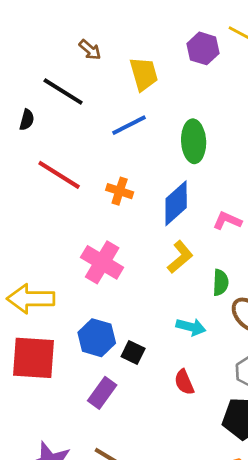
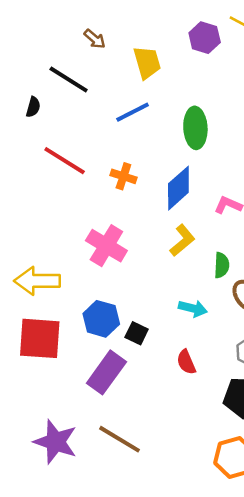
purple rectangle: (102, 393) -> (106, 372), size x1.4

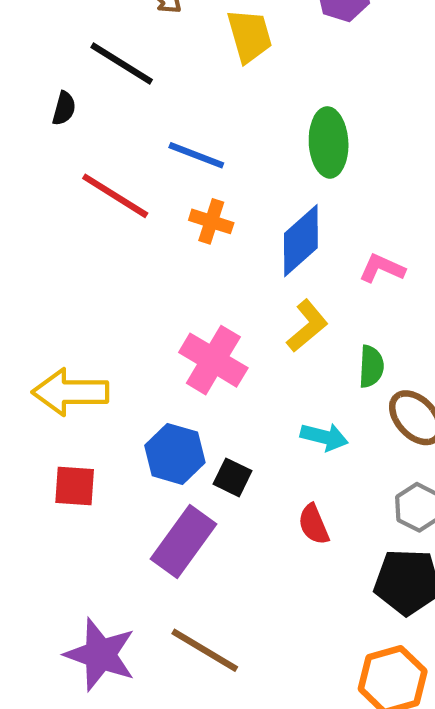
blue line: (133, 112) -> (196, 155), moved, turned 48
pink cross: (106, 246) -> (213, 360), moved
red square: (40, 338) -> (75, 486), size x0.6

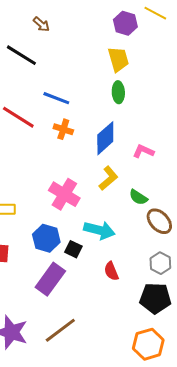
yellow trapezoid: (250, 36) -> (118, 59), moved
green ellipse: (329, 142) -> (118, 92), size x0.7
green semicircle: (371, 366) -> (138, 197), turned 120
cyan arrow: (324, 437) -> (99, 230), moved, size x1.4
brown line: (205, 650) -> (60, 330), turned -68

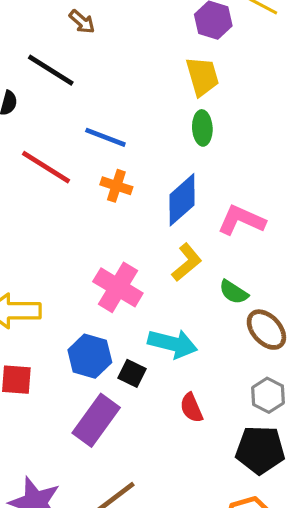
pink L-shape: (143, 151) -> (241, 220), size x1.4

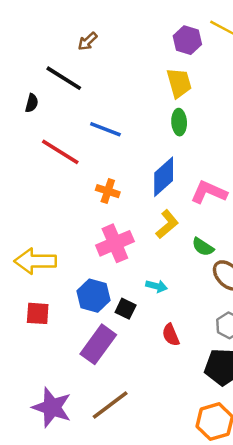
brown arrow: (82, 22) -> (88, 41), turned 96
orange cross: (116, 186) -> (108, 191), moved
pink cross: (118, 287) -> (115, 243), turned 36
cyan arrow: (173, 344) -> (157, 286), size x0.6

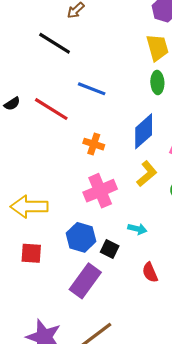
black semicircle: (32, 103) -> (12, 104), moved, turned 42

